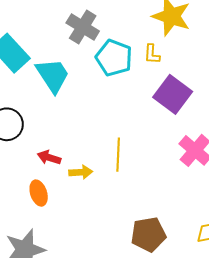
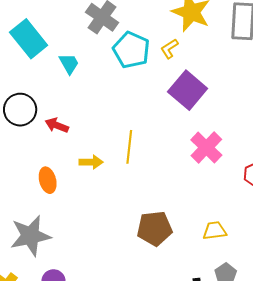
yellow L-shape: (152, 54) -> (169, 49), turned 50
cyan trapezoid: (53, 75) -> (69, 64), size x0.6
red arrow: (49, 158) -> (57, 125), moved

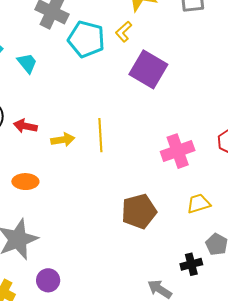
pink cross: (206, 147) -> (178, 151), moved, turned 36
yellow arrow: (91, 162) -> (63, 140), moved
orange ellipse: (48, 180) -> (25, 182), turned -65

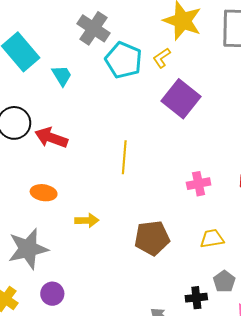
red arrow: (25, 126) -> (51, 138), size x1.4
yellow arrow: (63, 140) -> (87, 220), moved
pink cross: (178, 151) -> (199, 184), size x0.7

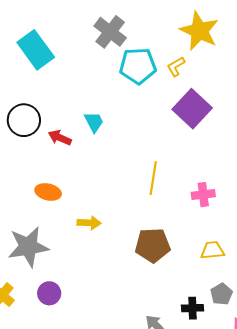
cyan pentagon: (124, 60) -> (138, 66), turned -30
cyan trapezoid: (62, 76) -> (94, 122), moved
red arrow: (51, 138) -> (60, 138), size x0.7
yellow line: (124, 157) -> (153, 178), moved

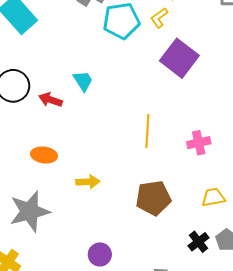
purple circle: (49, 293) -> (100, 254), moved
black cross: (192, 308) -> (198, 242), moved, turned -30

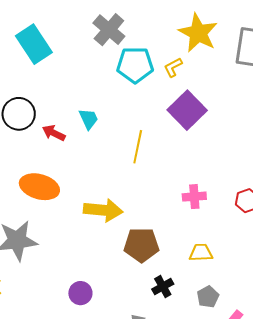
yellow line: (147, 131) -> (138, 147), moved
orange ellipse: (44, 155) -> (39, 187), size x1.5
yellow arrow: (88, 182) -> (103, 210), moved, size x1.6
black cross: (198, 242) -> (163, 287), moved

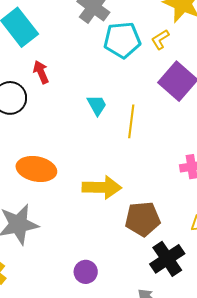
cyan trapezoid: (89, 119) -> (97, 105), moved
red arrow: (54, 133) -> (41, 72), moved, turned 45
black cross: (163, 287) -> (167, 259), size x1.6

